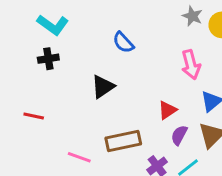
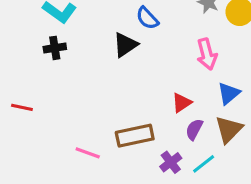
blue semicircle: (123, 43) -> (147, 18), moved
black triangle: (103, 87) -> (125, 45), moved
red line: (34, 116) -> (22, 107), moved

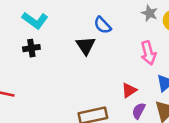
black triangle: (125, 45) -> (86, 46), turned -30

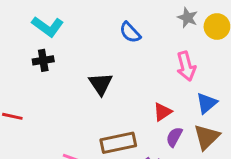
black triangle: (86, 46) -> (101, 84), moved

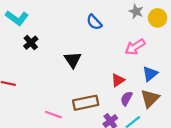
cyan L-shape: (48, 27) -> (17, 18), moved
black cross: (43, 60) -> (31, 43), turned -32
pink arrow: (186, 66) -> (135, 47), turned 72

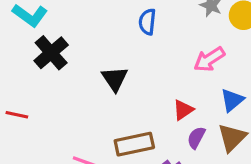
blue semicircle: (94, 22) -> (147, 22), turned 49
black cross: (31, 43) -> (51, 53), size x1.5

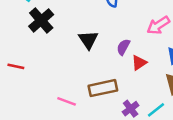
purple semicircle: (196, 138) -> (123, 47), moved

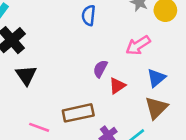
black triangle: (88, 40) -> (26, 75), moved

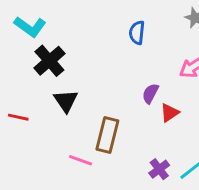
brown rectangle: (78, 113) -> (107, 135), moved, turned -64

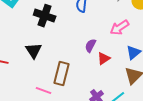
black cross: (49, 61) -> (45, 16), moved, turned -30

